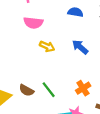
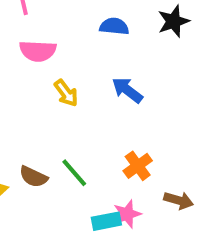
yellow arrow: (47, 46) -> (66, 93), turned 32

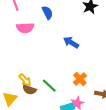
blue semicircle: (114, 26) -> (47, 13), moved, turned 64
yellow arrow: (66, 93) -> (25, 80), moved

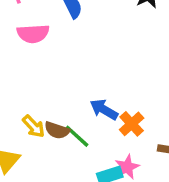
blue arrow: (71, 42) -> (104, 110), moved
brown semicircle: (29, 90) -> (57, 130), moved

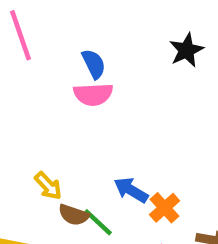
pink semicircle: (33, 34) -> (93, 94), moved
yellow arrow: (34, 126) -> (48, 186), moved

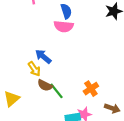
blue arrow: (131, 190) -> (43, 56), moved

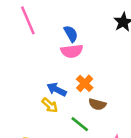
brown semicircle: (45, 85) -> (97, 104), moved
orange cross: (91, 89) -> (85, 83), moved

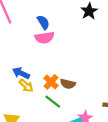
orange cross: (85, 83) -> (51, 82), moved
blue arrow: (57, 89) -> (21, 73), moved

